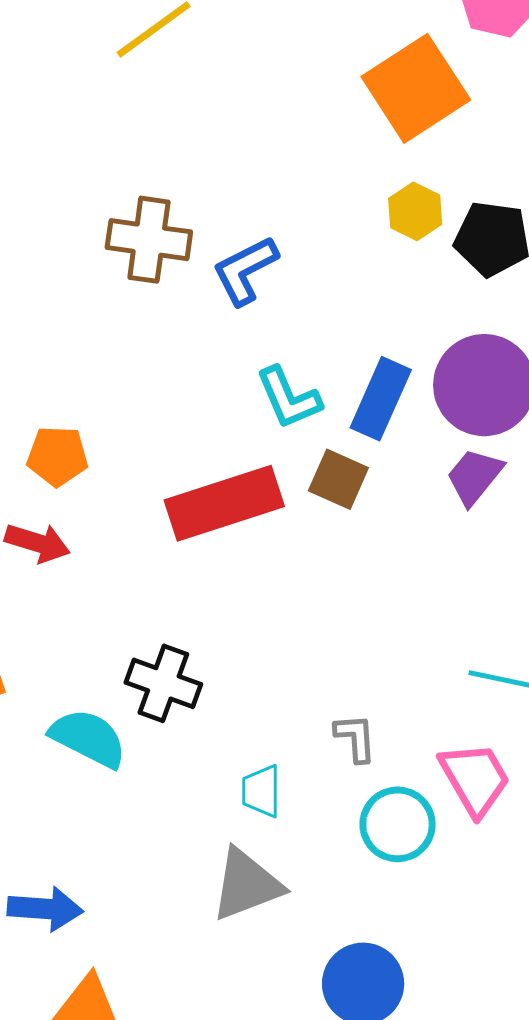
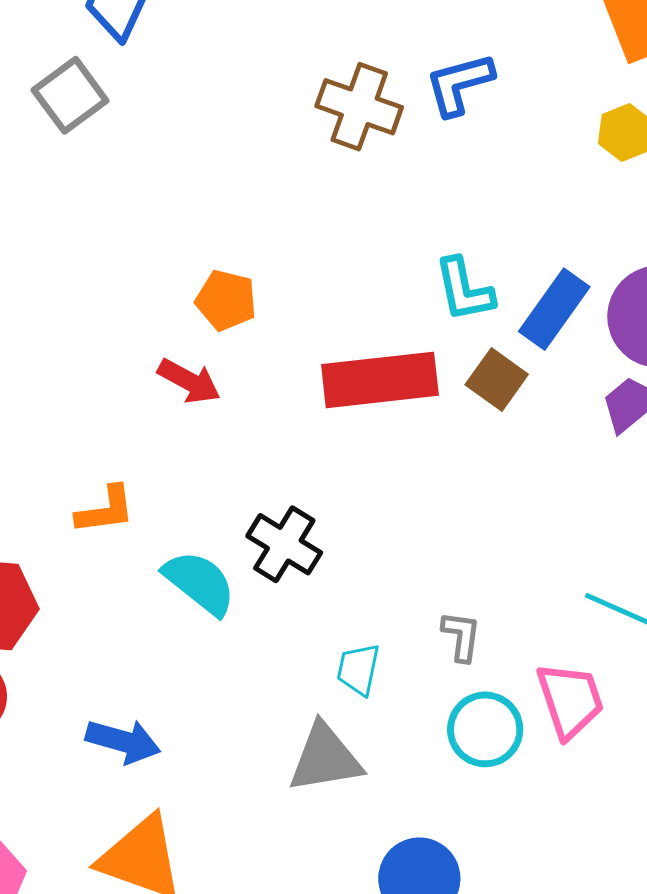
blue L-shape: (245, 270) -> (459, 84), moved

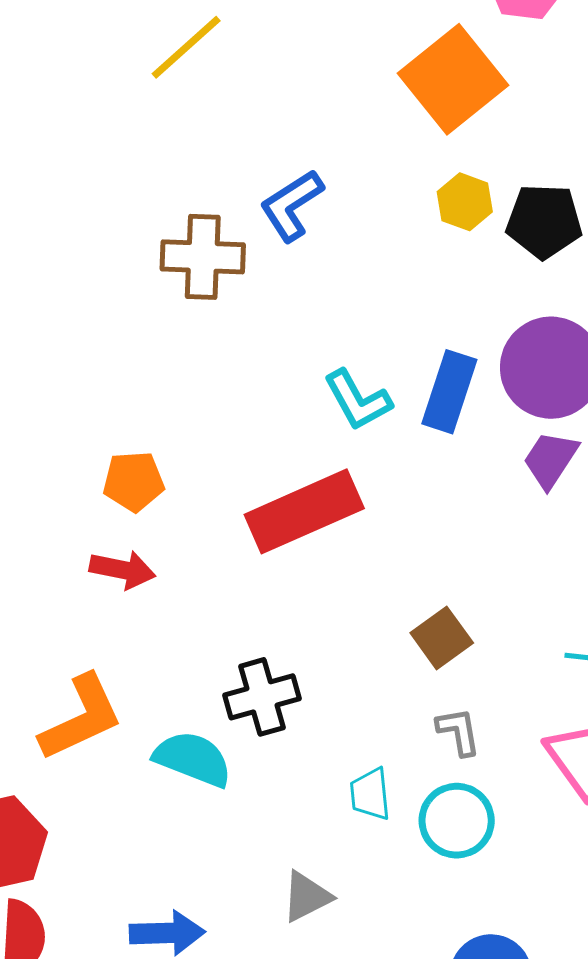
brown square: (497, 379) -> (442, 638), moved, turned 36
orange L-shape: (105, 510) -> (81, 718), size x1.5
black cross: (284, 544) -> (262, 697), turned -30
cyan circle: (485, 729) -> (457, 821), moved
gray triangle: (325, 758) -> (307, 897), moved, size x0.7

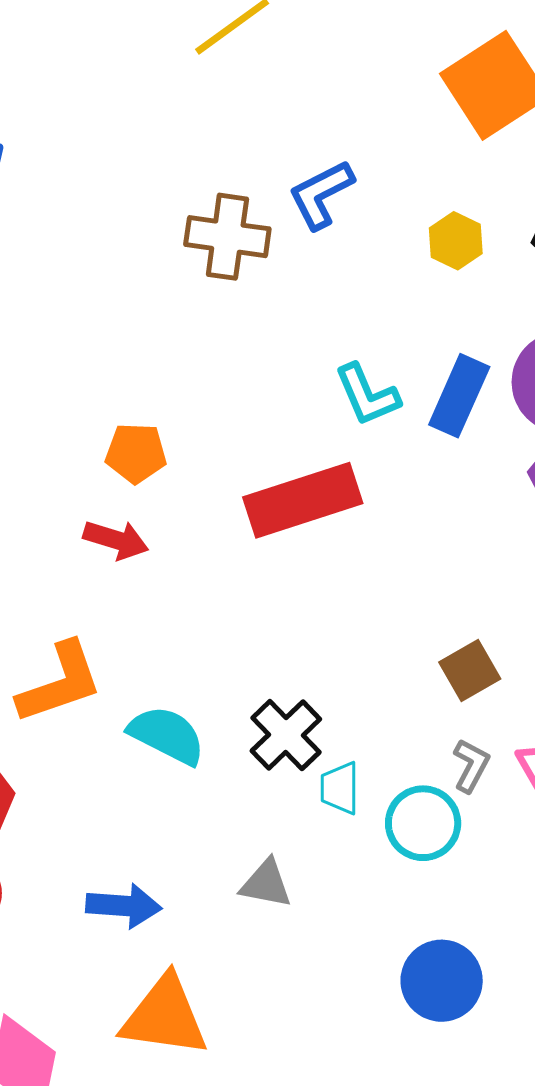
yellow hexagon: (465, 202) -> (456, 241), moved
brown square: (442, 638) -> (470, 671), moved
black cross: (262, 697) -> (286, 735), moved, turned -34
gray L-shape: (459, 732) -> (471, 766), moved, turned 32
gray triangle: (307, 897) -> (266, 884), turned 32

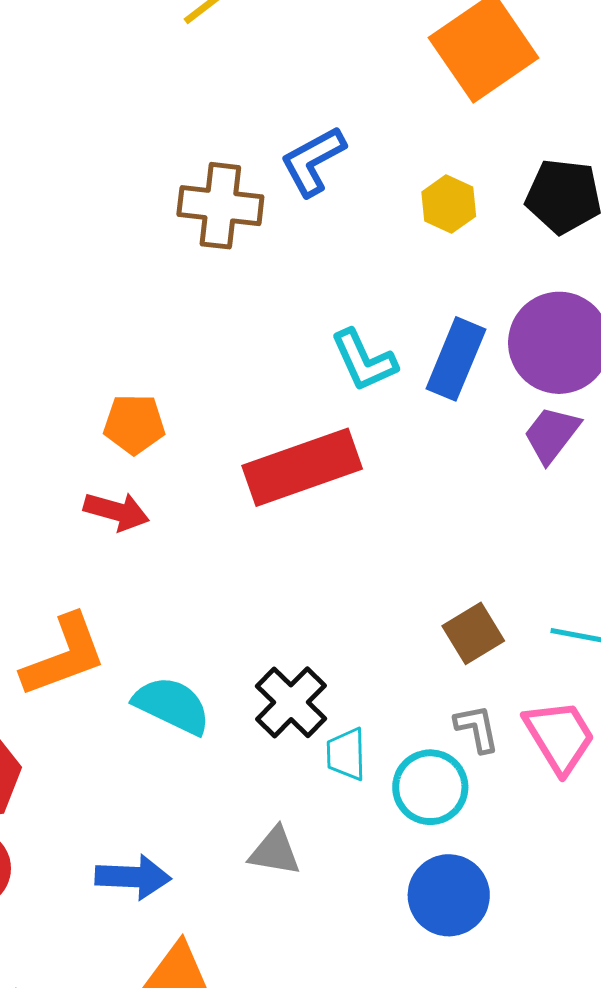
gray L-shape: (471, 766) -> (477, 728), turned -38
blue circle: (442, 981) -> (449, 895), moved

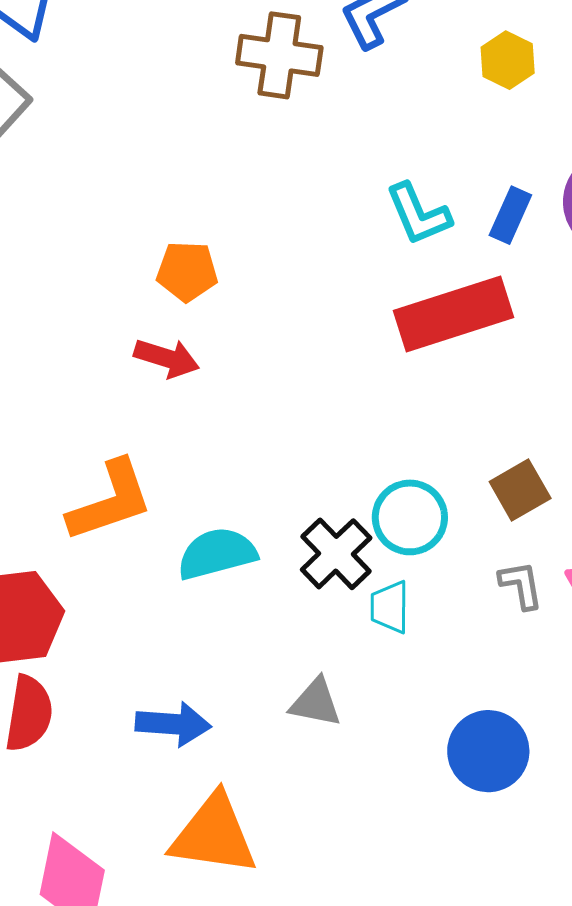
blue rectangle: (456, 359) -> (510, 215), size x0.7
red rectangle: (302, 467) -> (454, 314), moved
cyan semicircle: (172, 705) -> (217, 554), turned -42
cyan circle: (430, 787) -> (410, 517), moved

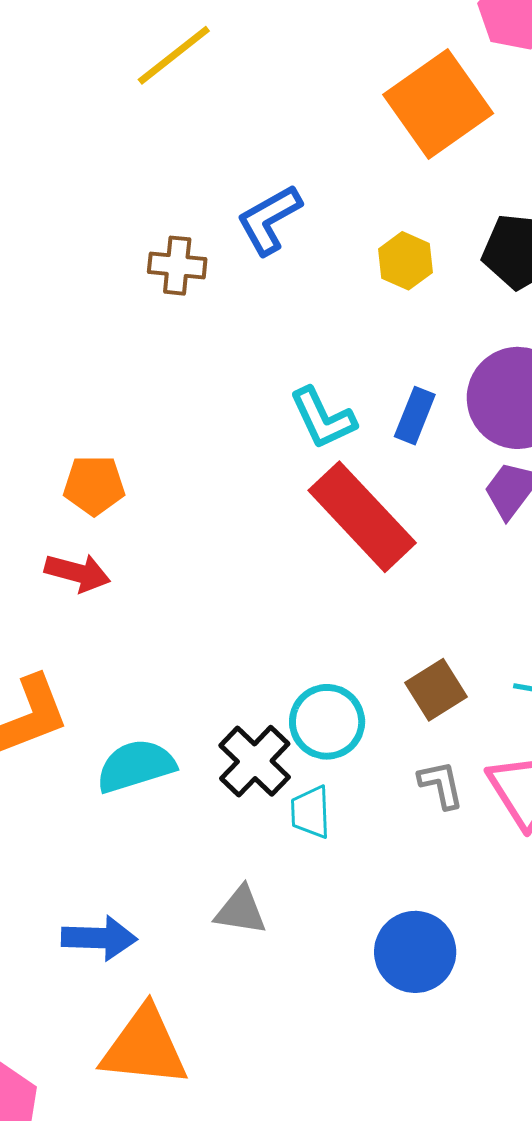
brown cross: (279, 55) -> (177, 266), size x0.7
red rectangle: (454, 314) -> (362, 517), turned 67

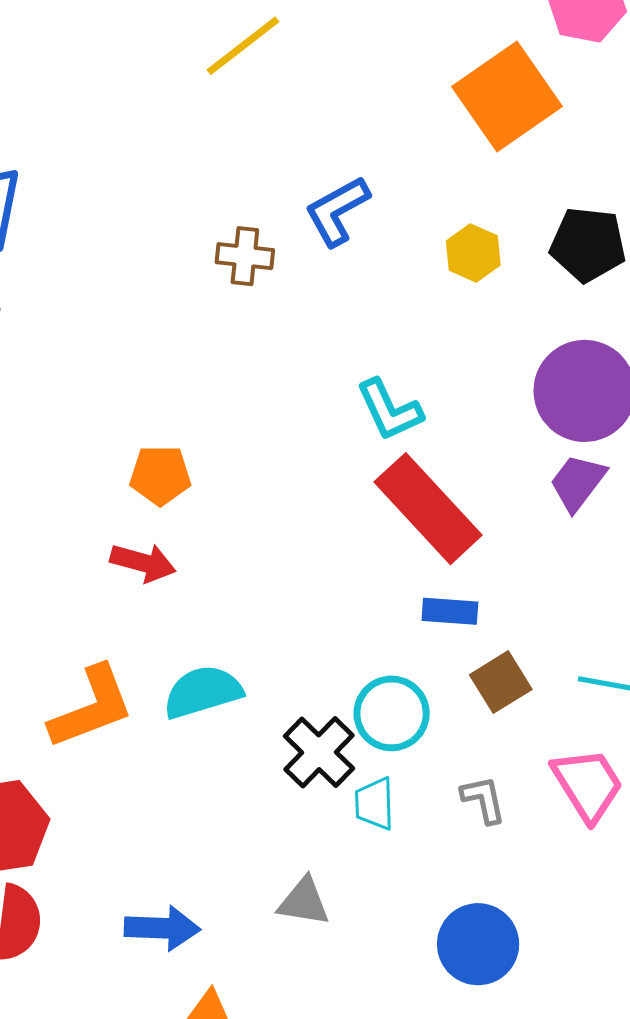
blue rectangle: (415, 416) -> (450, 611), moved, turned 72
cyan semicircle: (136, 766) -> (203, 692), moved
gray L-shape: (441, 785) -> (483, 800), moved

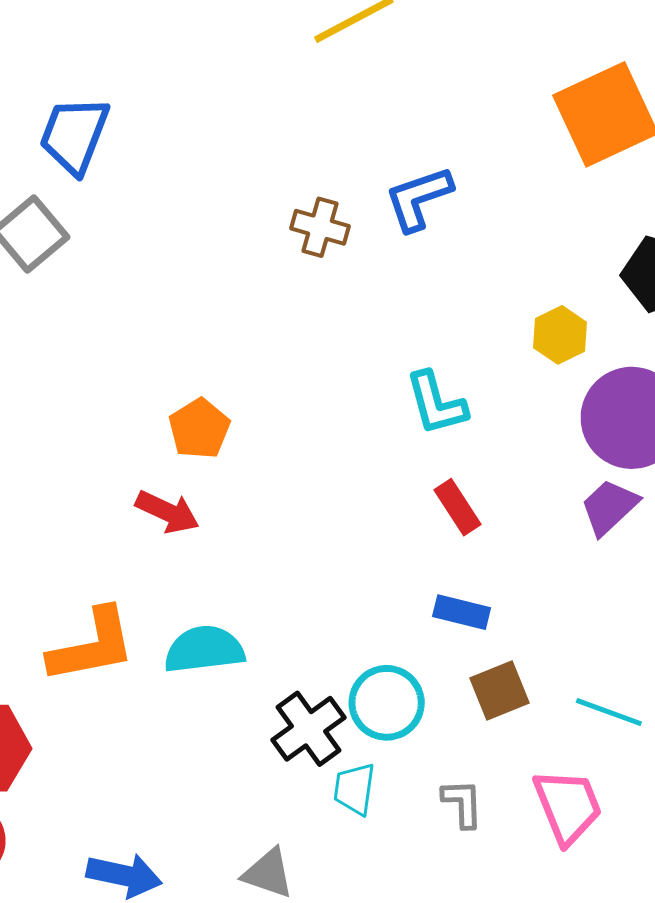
yellow hexagon: (473, 253) -> (560, 335), moved
orange pentagon: (160, 475) -> (199, 429), turned 30
red rectangle: (428, 509) -> (457, 507), size x0.5

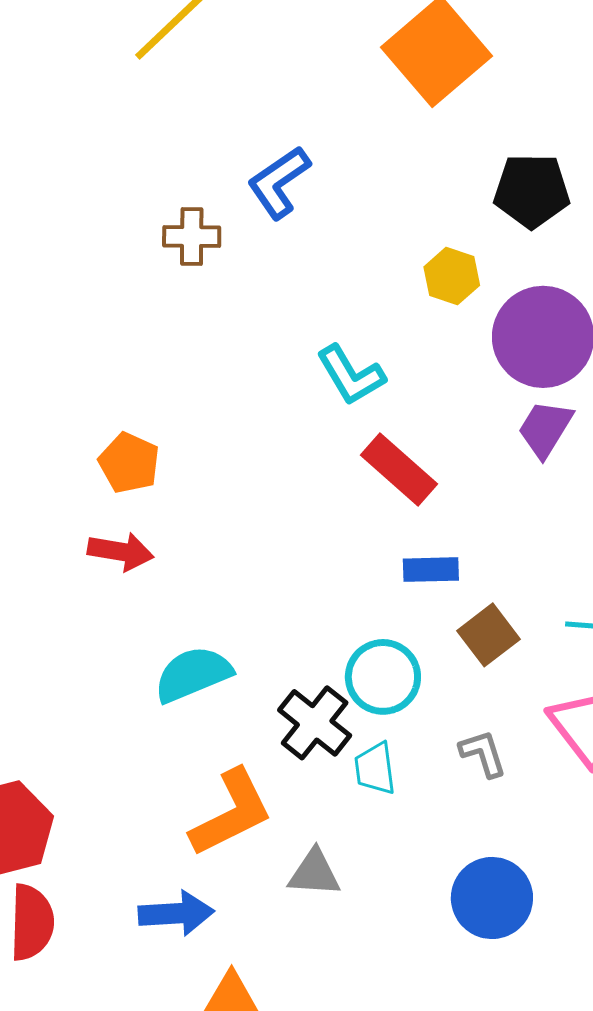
red rectangle: (457, 507) -> (399, 469), size x1.4
orange L-shape: (92, 646) -> (231, 813), moved

